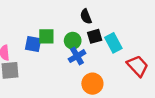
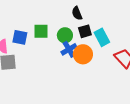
blue square: (33, 44) -> (20, 37), moved
orange circle: (92, 84) -> (83, 54), moved

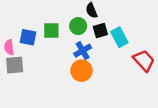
green circle: (65, 35) -> (78, 26), moved
orange circle: (83, 54) -> (81, 71), moved

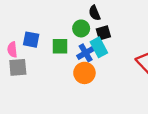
green square: (51, 31) -> (60, 46), moved
cyan rectangle: (119, 37) -> (99, 47), moved

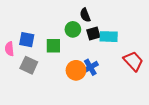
cyan rectangle: (99, 47) -> (109, 37), moved, turned -60
blue cross: (86, 53) -> (90, 67), moved
gray square: (18, 67) -> (29, 65), moved, turned 30

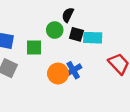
black semicircle: (85, 15) -> (68, 15), turned 48
black square: (93, 33) -> (76, 34), turned 32

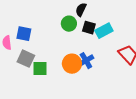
cyan rectangle: (93, 38) -> (104, 31), turned -30
green square: (34, 47) -> (40, 69), moved

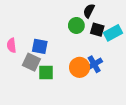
blue square: (24, 34) -> (40, 46), moved

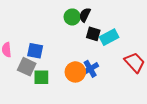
green circle: (76, 25) -> (72, 17), moved

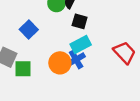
cyan rectangle: (109, 37) -> (81, 44), moved
blue square: (35, 51) -> (29, 29), moved, turned 35

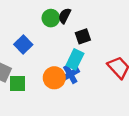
black square: (80, 21) -> (83, 36), moved, turned -35
cyan rectangle: (81, 44) -> (75, 59), turned -36

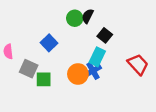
black square: (83, 36) -> (105, 35), turned -32

